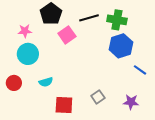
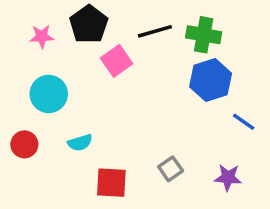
pink star: (25, 31) -> (42, 37), moved

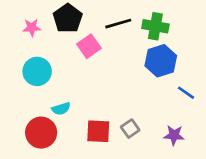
red circle: (24, 144) -> (41, 133), moved, size x1.5
red square: (111, 183) -> (98, 131), moved

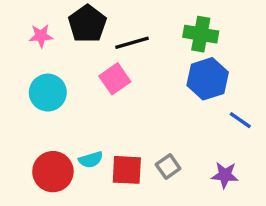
black line: (118, 24) -> (132, 43), moved
pink square: (89, 46) -> (115, 79), moved
cyan semicircle: (61, 109) -> (91, 160), moved

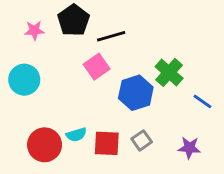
green cross: (201, 34) -> (169, 72), moved, turned 32
blue hexagon: (208, 79) -> (136, 93), moved
cyan circle: (48, 93) -> (24, 80), moved

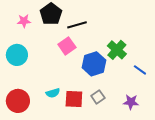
red circle: (45, 145) -> (18, 101), moved

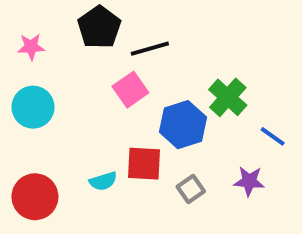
pink star: (24, 21) -> (31, 47), moved
red square: (74, 99) -> (144, 164), moved
purple star: (131, 102) -> (249, 181), moved

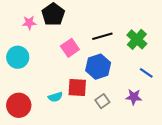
pink star: (31, 47) -> (29, 23), moved
black line: (150, 49) -> (102, 36), moved
green cross: (228, 97) -> (137, 39), moved

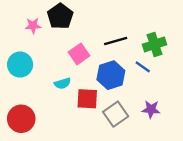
green cross: (137, 39) -> (155, 44), turned 30
blue line: (146, 73) -> (143, 67), moved
cyan semicircle: (55, 97) -> (63, 83), moved
gray square: (102, 101) -> (116, 114), size x1.5

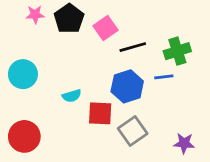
pink star: (33, 26) -> (35, 15), moved
pink square: (79, 54) -> (106, 28), moved
blue line: (143, 67) -> (164, 77), turned -42
purple star: (151, 109) -> (184, 143), moved

